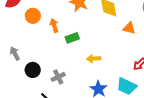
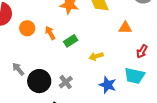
orange triangle: (129, 28) -> (125, 28), moved
black circle: (33, 70) -> (39, 81), size x1.5

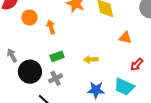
green rectangle: (71, 41) -> (57, 56), moved
blue star: (108, 85) -> (96, 90), turned -30

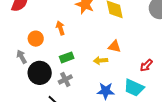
orange circle: (29, 18) -> (36, 39), moved
orange triangle: (125, 38) -> (114, 46), moved

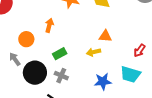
orange arrow: (60, 28) -> (49, 25), turned 40
gray cross: (65, 79) -> (61, 76), turned -32

